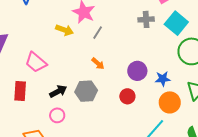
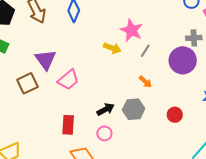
pink trapezoid: (36, 62) -> (68, 80), moved, turned -80
purple circle: (137, 71) -> (183, 60), moved, size x1.4
red rectangle: (20, 91) -> (68, 125), moved

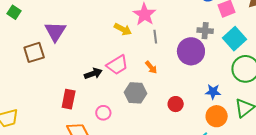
gray line: (145, 51) -> (155, 37), turned -48
pink trapezoid: (68, 80) -> (117, 65), moved
black arrow: (105, 109) -> (93, 74), moved

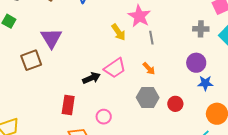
yellow arrow: (123, 29) -> (119, 32), turned 30
purple circle: (191, 51) -> (196, 63), moved, size x0.7
blue star: (213, 92) -> (205, 83), moved
gray hexagon: (136, 93) -> (148, 98), moved

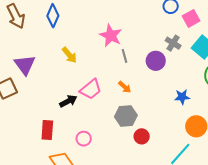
gray cross: (201, 29) -> (173, 43), turned 35
yellow arrow: (119, 32) -> (69, 55), moved
purple circle: (196, 63) -> (156, 61), moved
red circle: (175, 104) -> (142, 136), moved

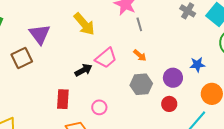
yellow arrow: (69, 55) -> (84, 24), size x1.4
purple circle: (156, 61) -> (173, 78), moved
red circle: (142, 136) -> (169, 104), moved

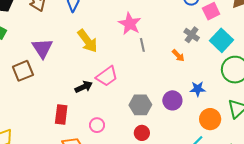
orange arrow: (140, 55) -> (178, 56), moved
red circle: (169, 104) -> (142, 133), moved

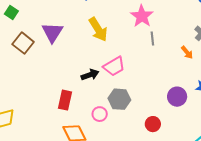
brown square: (23, 71) -> (23, 43), moved, turned -35
gray hexagon: (140, 105) -> (119, 99), moved
red circle: (142, 133) -> (153, 124), moved

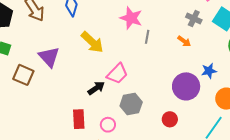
gray line: (152, 38) -> (147, 37), turned 32
purple circle: (177, 97) -> (186, 86), size x1.4
pink circle: (100, 114) -> (108, 125), moved

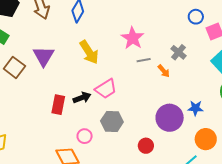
gray cross: (194, 19) -> (178, 52), moved
gray line: (147, 37) -> (144, 60), turned 56
orange arrow: (184, 41) -> (164, 71), moved
red rectangle: (79, 119) -> (58, 105), moved

